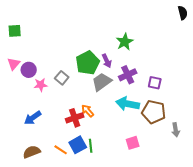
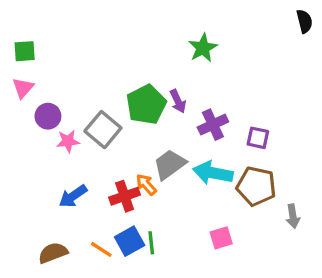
green star: (125, 42) -> (203, 48), moved
pink triangle: (14, 64) -> (23, 88), moved
gray square: (62, 78) -> (103, 130), size x1.5
gray trapezoid: (102, 82) -> (170, 165), moved
blue arrow: (33, 118) -> (73, 196), moved

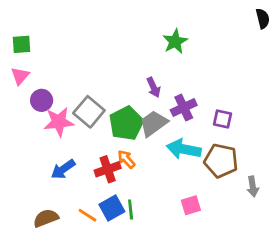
green pentagon: (146, 105) -> (126, 123), moved
pink star: (68, 141) -> (59, 122), size x1.5
gray trapezoid: (170, 165) -> (154, 123), moved

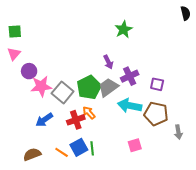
gray square: (89, 112) -> (63, 92), moved

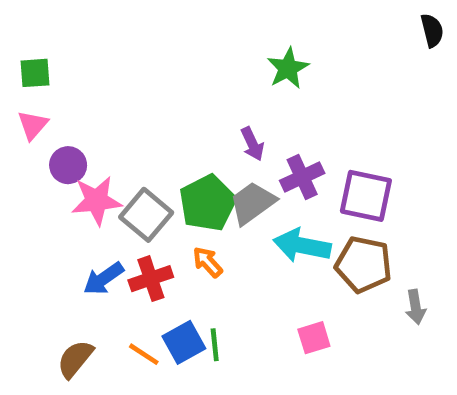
purple square: (157, 84) -> (366, 196), size x1.6
red cross: (76, 120) -> (151, 279), moved
brown semicircle: (32, 154) -> (75, 359), turned -30

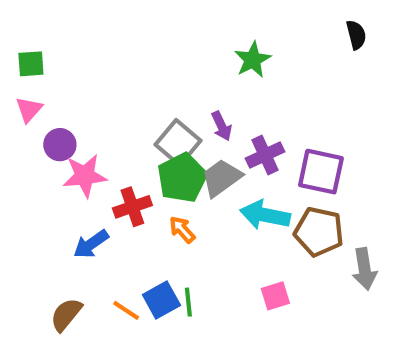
black semicircle: (432, 30) -> (356, 35), moved
gray square: (146, 215) -> (178, 143), moved
red cross: (151, 279) -> (132, 207), moved
gray arrow: (416, 307) -> (364, 269), size x1.4

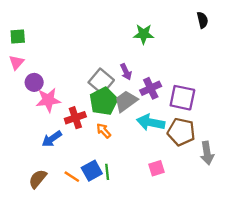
green star: (253, 60) -> (144, 34), turned 30

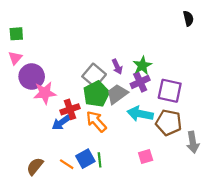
green star: (144, 34) -> (142, 66), moved, turned -30
purple circle: (34, 82) -> (32, 76), size x1.5
orange arrow: (104, 131) -> (96, 121), size x1.5
blue arrow: (52, 139) -> (61, 123), moved

